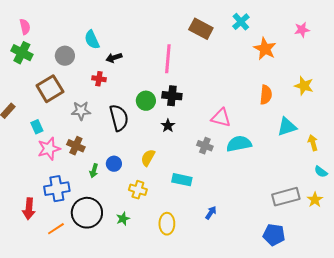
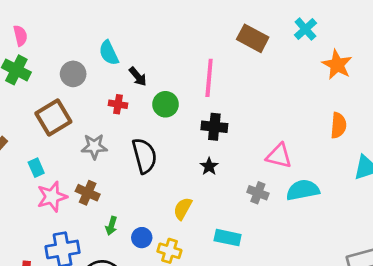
black arrow: (114, 58) -> (138, 77), turned -112
green circle: (146, 101) -> (166, 104), moved
blue circle: (114, 164) -> (142, 238), moved

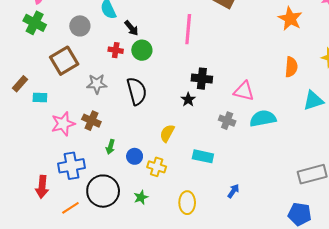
green circle: (166, 104) -> (142, 50), moved
black cross: (214, 127) -> (202, 79), moved
cyan rectangle: (36, 168) -> (40, 97), moved, turned -64

